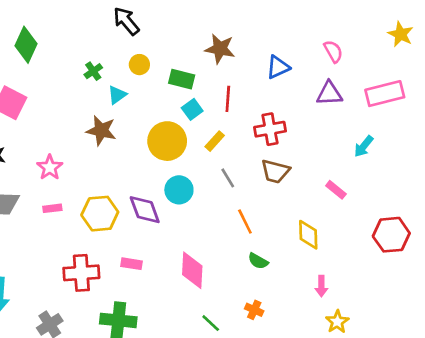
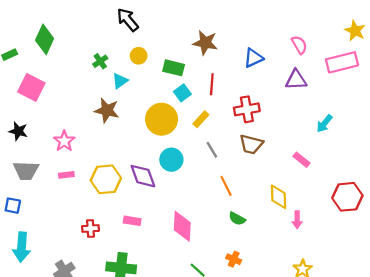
pink rectangle: (385, 94) -> (342, 62), moved
red cross: (81, 273) -> (90, 229), size x0.6
pink arrow: (321, 286) -> (297, 220), moved

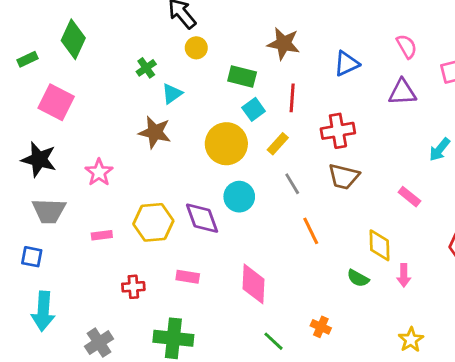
yellow circle: (139, 56) -> (196, 48), moved
black star: (18, 131) -> (39, 159), size x1.4
pink rectangle: (66, 175) -> (102, 235), moved
green semicircle: (237, 219) -> (358, 278), moved

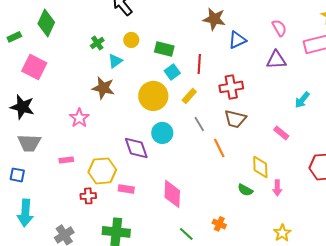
brown star: (284, 44) -> (214, 19), moved
yellow circle: (196, 48) -> (131, 40), moved
pink star: (99, 172) -> (79, 118), moved
yellow hexagon: (153, 222) -> (102, 171), moved
orange line: (311, 231) -> (219, 148), moved

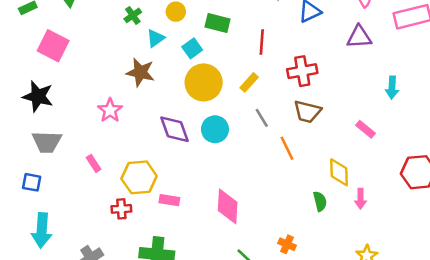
cyan square: (172, 72) -> (192, 48), moved
cyan arrow: (302, 100) -> (392, 88), turned -36
purple diamond: (136, 148) -> (175, 129), moved
pink rectangle: (66, 160) -> (94, 163), turned 64
green semicircle: (245, 190) -> (320, 201), turned -133

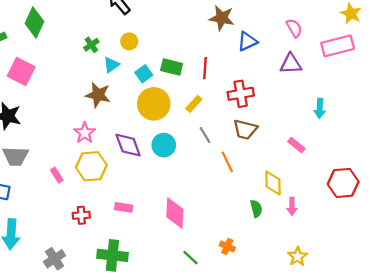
green rectangle: (218, 23) -> (172, 67), moved
pink star: (110, 110) -> (85, 133), moved
yellow hexagon: (139, 177) -> (91, 166), moved

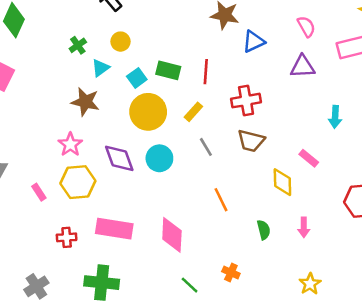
orange line: (227, 162) -> (221, 200), moved
yellow diamond: (273, 183) -> (282, 182), moved
pink rectangle: (124, 207) -> (114, 229), size x1.8

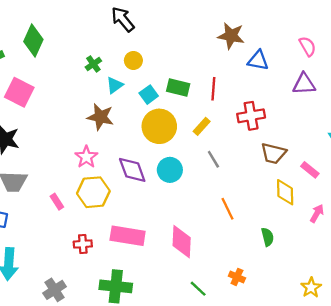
blue triangle: (254, 42) -> (258, 60), turned 35
brown trapezoid: (251, 141) -> (273, 153), moved
pink arrow: (304, 227) -> (317, 213), moved, turned -150

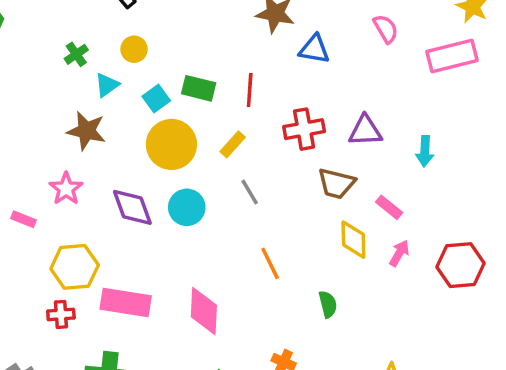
purple triangle: (304, 84) -> (365, 131), moved
yellow hexagon: (93, 192) -> (75, 267), moved
pink rectangle: (57, 202) -> (24, 219), moved, turned -35
pink arrow: (317, 213) -> (399, 253), moved

